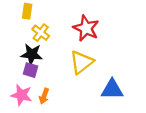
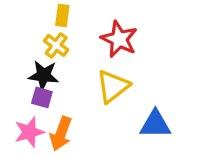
yellow rectangle: (27, 11) -> (62, 15), moved
pink star: (21, 95) -> (29, 132), turned -30
orange arrow: (44, 96) -> (61, 134), size x1.5

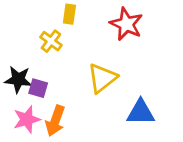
yellow rectangle: (62, 15) -> (69, 14), moved
red star: (119, 39) -> (126, 24), moved
black star: (44, 75) -> (18, 80), moved

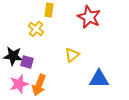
yellow triangle: (102, 78) -> (72, 55), size x0.7

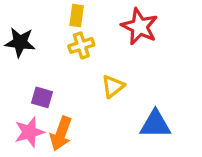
yellow cross: (36, 29) -> (81, 45), moved, turned 35
black star: (13, 56) -> (20, 42), moved

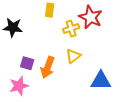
yellow cross: (81, 45) -> (71, 28), moved
orange arrow: (61, 134) -> (48, 67), moved

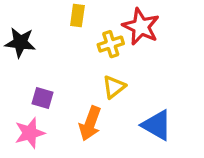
orange arrow: (48, 67) -> (90, 123), moved
blue triangle: (101, 81) -> (157, 125), turned 30

